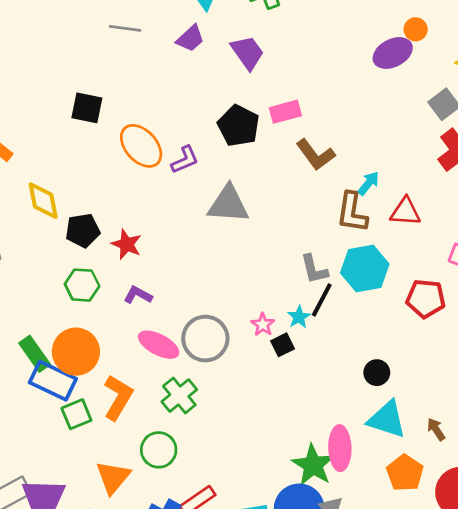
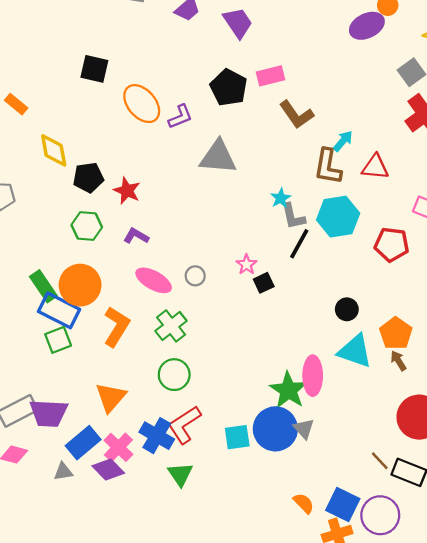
cyan star: (299, 317) -> (281, 198), moved
gray circle: (205, 339) -> (195, 276), size x0.5
green square: (76, 414) -> (58, 340), moved
green circle: (159, 450) -> (174, 375), moved
orange pentagon: (405, 473) -> (396, 333), moved

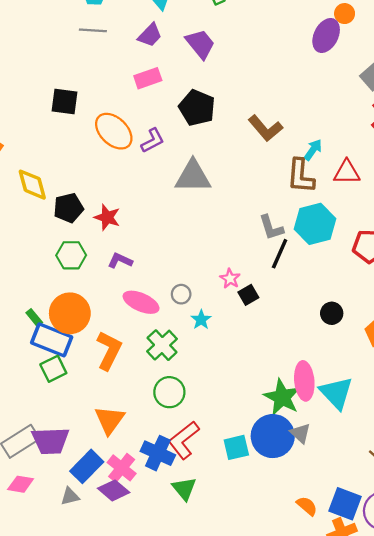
purple ellipse: (367, 26) -> (326, 35), turned -32
pink rectangle: (271, 76) -> (148, 78), moved
cyan star: (281, 198) -> (201, 320), moved
green rectangle: (43, 286) -> (34, 318), size x0.6
cyan triangle: (355, 351) -> (336, 393), moved, turned 33

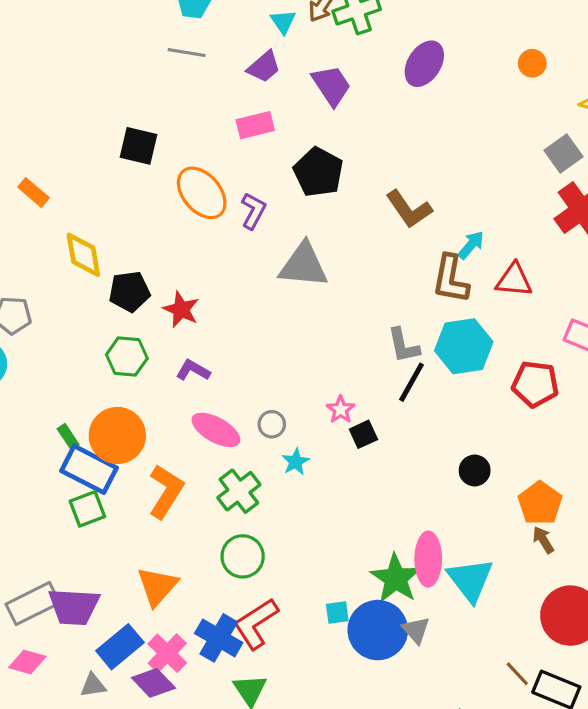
purple ellipse: (326, 35) -> (424, 64), moved
purple L-shape: (153, 141) -> (253, 211), turned -40
cyan square: (236, 447) -> (337, 613), moved, size x0.7

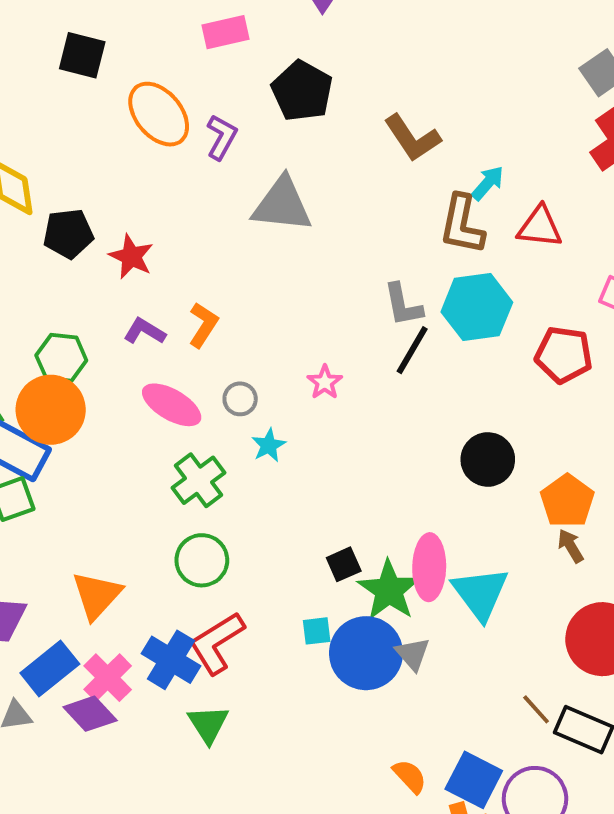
green hexagon: (127, 357) -> (61, 358), moved
black square: (363, 434) -> (344, 564), moved
black circle: (475, 470) -> (488, 459), size x1.4
orange L-shape: (166, 491) -> (203, 325), moved, size x0.7

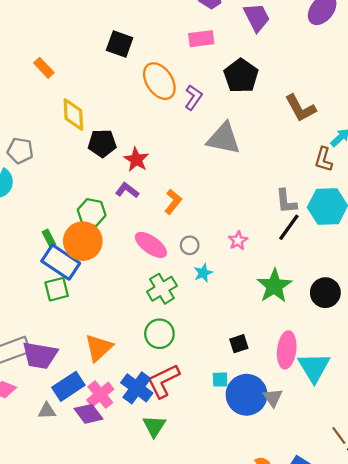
brown L-shape: (462, 224) -> (324, 159), size x0.7
purple L-shape: (145, 331) -> (127, 190), moved
green star: (389, 590) -> (274, 286), moved

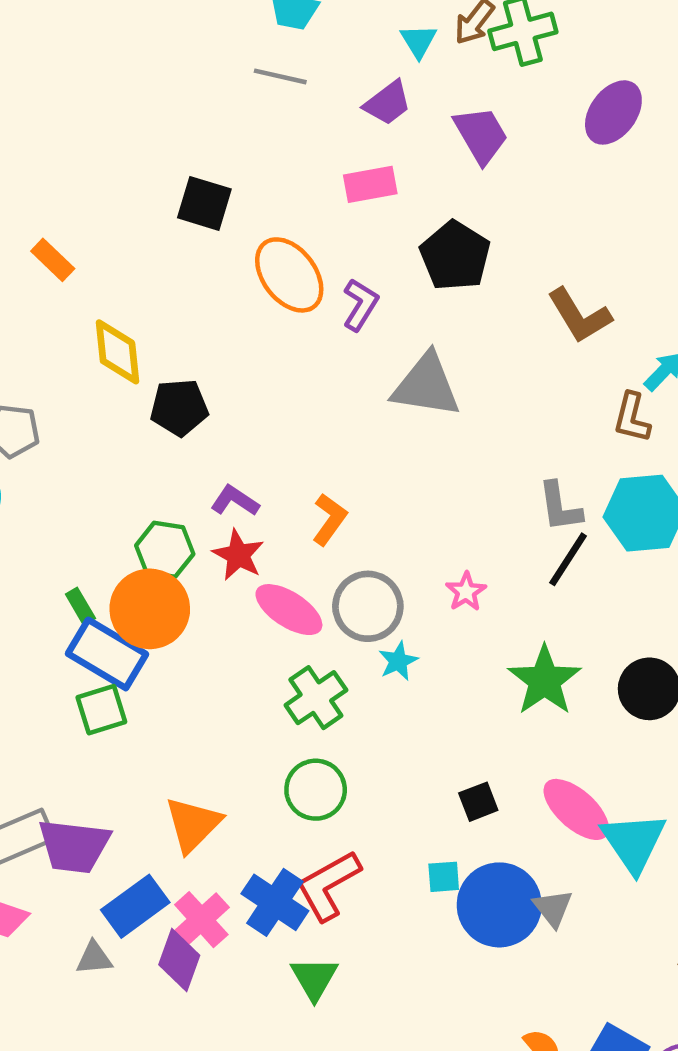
red star: (136, 160) -> (238, 555), moved
gray circle: (190, 245) -> (368, 606), size x1.8
pink ellipse: (287, 350) -> (576, 809), turned -52
purple diamond: (89, 414) -> (179, 960), turned 60

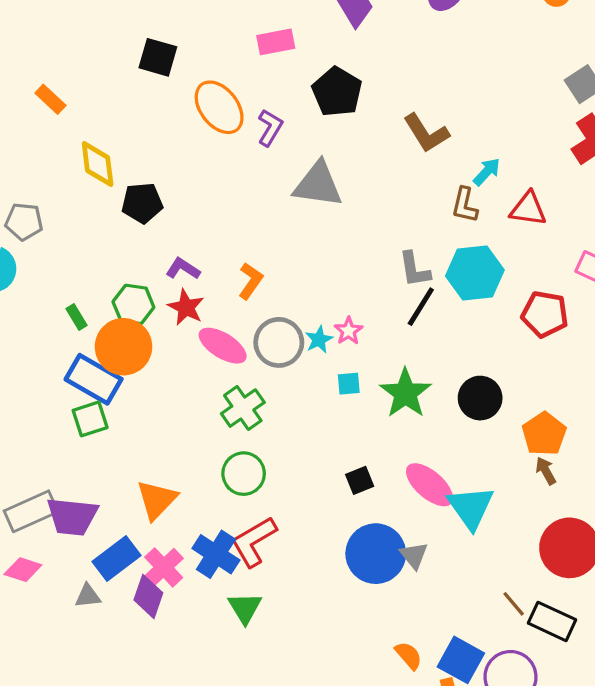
green rectangle: (80, 606) -> (76, 317), moved
cyan star: (398, 661) -> (319, 339), moved
cyan square: (444, 877) -> (349, 384), moved

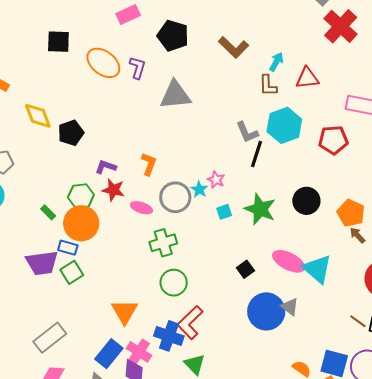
pink ellipse: (223, 346) -> (141, 208), size x0.7
blue rectangle: (94, 379) -> (68, 248), size x0.6
green cross: (243, 408) -> (163, 243), turned 32
purple trapezoid: (72, 516) -> (42, 263), moved

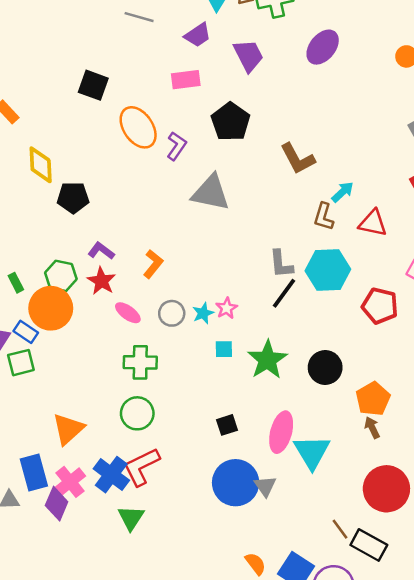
gray circle: (175, 197) -> (172, 313), size x0.7
pink ellipse: (289, 261) -> (281, 432), turned 60
blue rectangle: (109, 354) -> (34, 472), turned -72

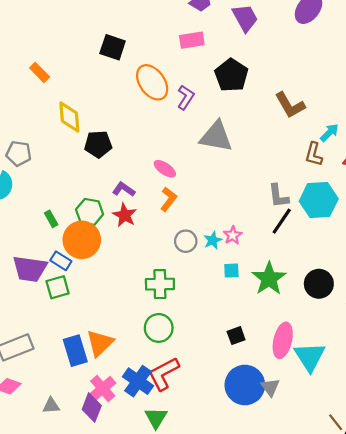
pink ellipse: (128, 313) -> (165, 169), moved
blue rectangle: (34, 472) -> (75, 351), moved

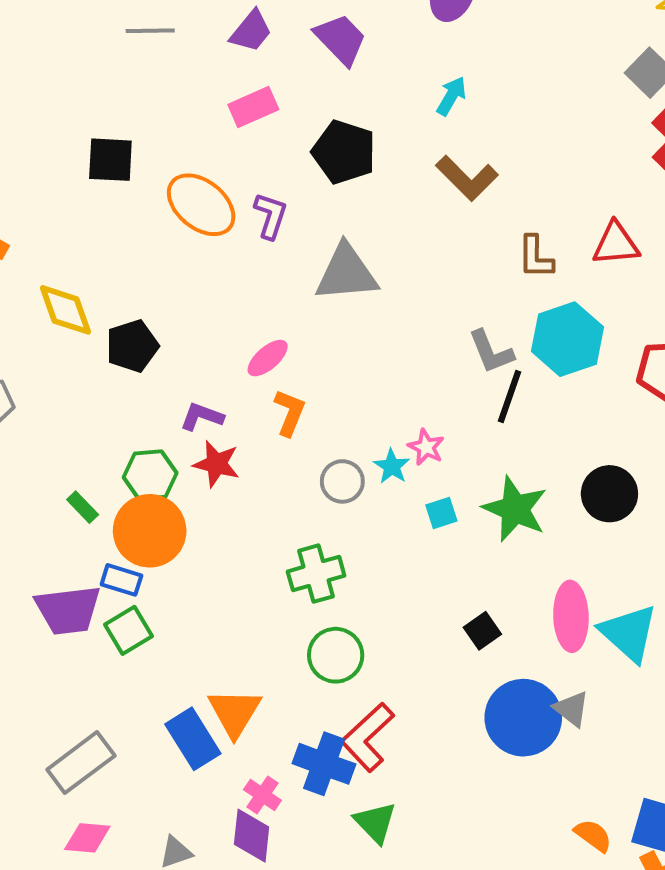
cyan arrow: (329, 133) -> (451, 96), moved
pink ellipse: (165, 169) -> (268, 358), turned -60
pink cross: (103, 389) -> (262, 795), size x0.7

